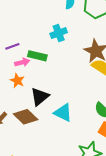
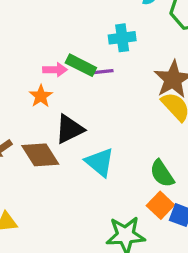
purple line: (12, 46) -> (102, 72), moved

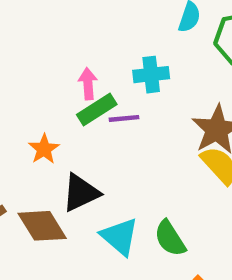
green rectangle: (81, 65) -> (97, 109), turned -60
pink arrow: (55, 70) -> (88, 84), moved, turned -95
green semicircle: (162, 174) -> (170, 238), moved

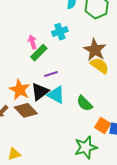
purple line: (124, 118) -> (51, 74), moved
orange star: (44, 149) -> (20, 90), moved, size x1.5
cyan triangle: (120, 237) -> (56, 95), moved

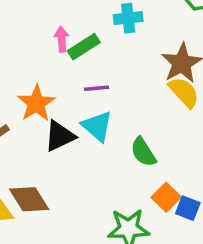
pink arrow: (32, 42) -> (62, 39), moved
black triangle: (40, 92) -> (60, 136), moved
brown diamond: (26, 110) -> (29, 199), moved

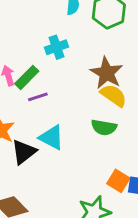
purple line: (96, 88) -> (38, 97), moved
green semicircle: (143, 152) -> (104, 127), moved, turned -35

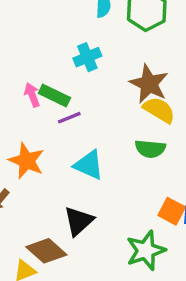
green rectangle: (27, 77) -> (54, 96), turned 75
black triangle: (24, 152) -> (79, 221), moved

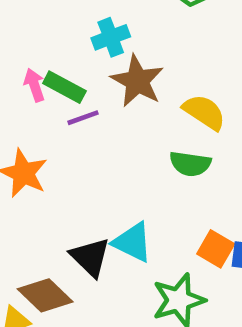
brown star: (149, 84) -> (137, 81), moved
cyan triangle: (89, 165) -> (133, 242), moved
black triangle: (79, 221) -> (90, 257), turned -36

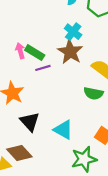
cyan cross: (111, 37) -> (73, 32), moved, turned -35
black triangle: (90, 257) -> (30, 122), moved

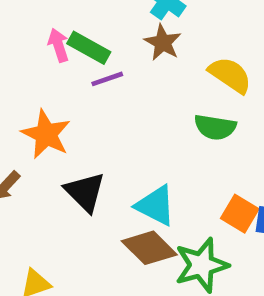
brown star: (70, 52) -> (163, 43), size x0.7
brown diamond: (19, 153) -> (149, 248), moved

